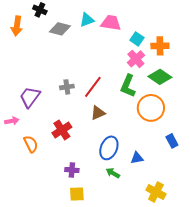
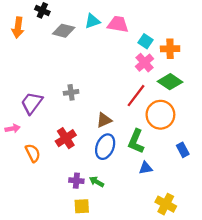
green L-shape: (128, 86) -> (136, 141), moved
red line: (93, 87) -> (136, 96), moved
blue ellipse: (109, 148) -> (105, 147), moved
green arrow: (113, 173) -> (97, 182), moved

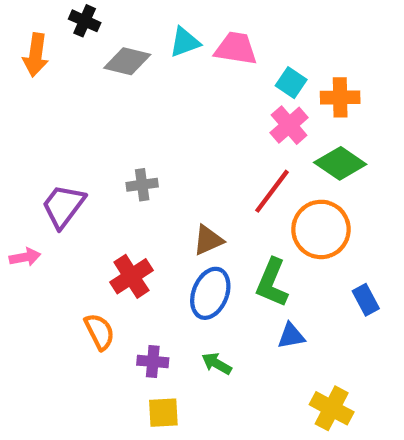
orange semicircle: (33, 153) -> (100, 332), moved
green arrow: (97, 182) -> (217, 364), moved

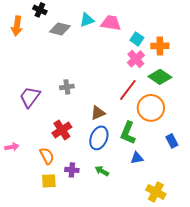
pink arrow: (25, 257) -> (12, 147), moved
yellow square: (163, 413) -> (49, 181), moved

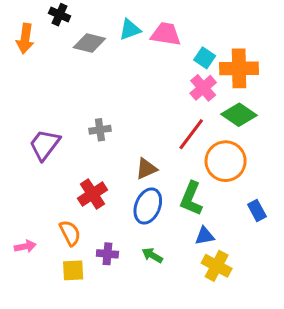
orange cross: (160, 46) -> (239, 68), size x1.4
pink arrow: (12, 147) -> (25, 246), moved
yellow cross: (156, 192) -> (217, 266), moved

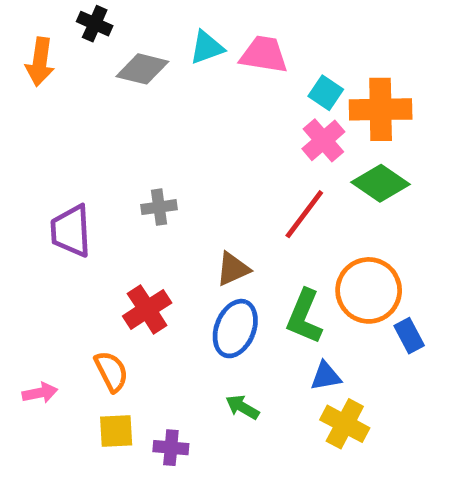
purple trapezoid: (45, 145) -> (71, 231), turned -40
orange circle: (226, 161) -> (369, 290), moved
purple cross: (107, 254) -> (171, 448), moved

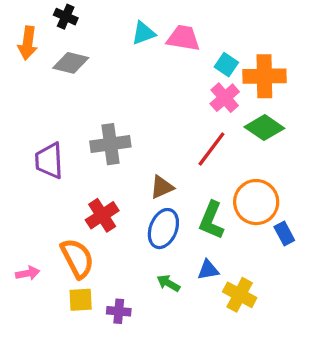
gray diamond: (142, 69) -> (71, 63), moved
gray cross: (159, 207) -> (110, 144), size x1.6
orange semicircle: (111, 371) -> (77, 258), size x1.4
blue triangle: (326, 376) -> (208, 270), moved

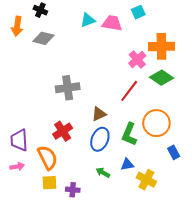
cyan square: (226, 65) -> (138, 12), moved, turned 32
purple trapezoid: (49, 161) -> (19, 140), moved
blue rectangle: (284, 234) -> (174, 152), moved

